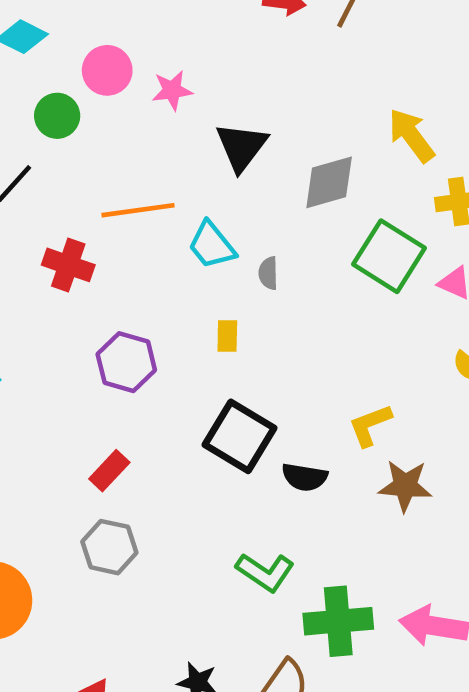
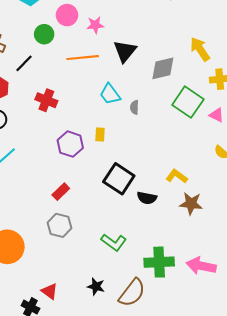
orange line: (138, 210) -> (83, 58), moved
yellow rectangle: (227, 336) -> (100, 135), moved
yellow L-shape: (370, 425) -> (177, 176), turned 55
green L-shape: (265, 572) -> (114, 242), moved

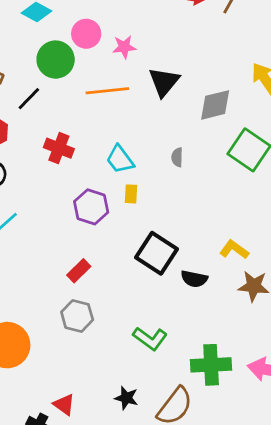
green circle: (44, 34) -> (56, 60), size x1.4
cyan trapezoid: (110, 94) -> (120, 159), moved

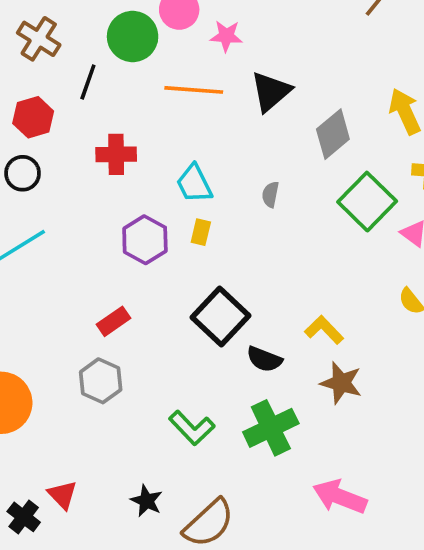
black line: (29, 99) -> (88, 82), turned -35
gray diamond: (215, 105) -> (333, 134), turned -36
red cross: (59, 148) -> (116, 154), turned -32
green cross: (211, 365) -> (271, 428), moved, turned -33

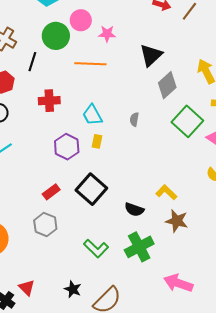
black triangle: (271, 92) -> (151, 55), moved
black square: (221, 317) -> (91, 189), moved

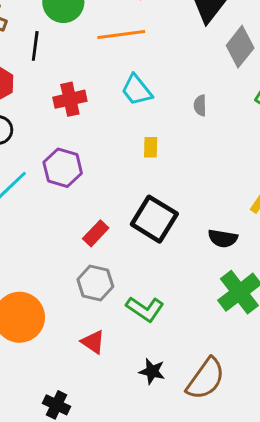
cyan trapezoid: (92, 115) -> (137, 90), moved
purple hexagon: (67, 147) -> (63, 168), moved
green L-shape: (96, 248) -> (145, 309), moved
red triangle: (27, 288) -> (93, 342), moved

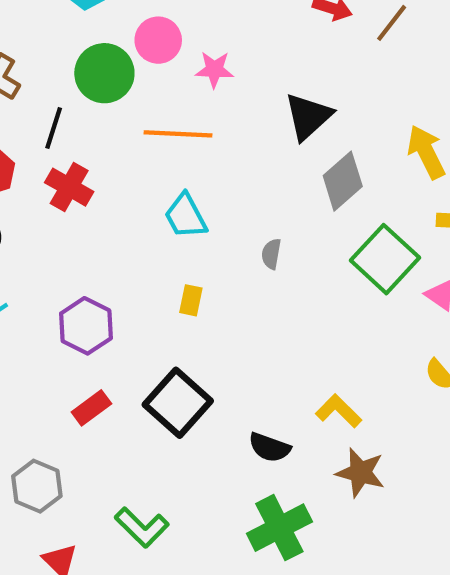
red cross: (70, 99) -> (69, 187), moved, turned 32
purple hexagon: (63, 168) -> (86, 326), moved
gray hexagon: (95, 283) -> (37, 486), moved

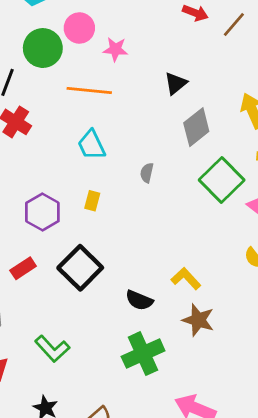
black triangle: (308, 116) -> (176, 83), size x0.7
purple hexagon: (86, 326) -> (42, 212), moved

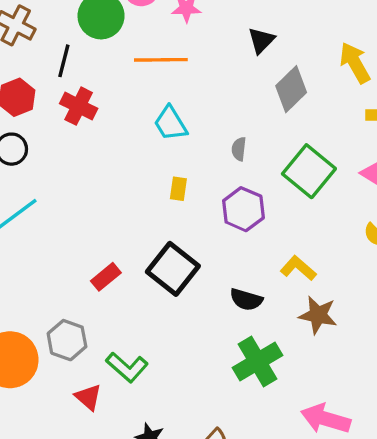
green square: (222, 180) -> (309, 171), moved
purple hexagon: (42, 212) -> (243, 209), moved
green L-shape: (52, 349) -> (127, 367), moved

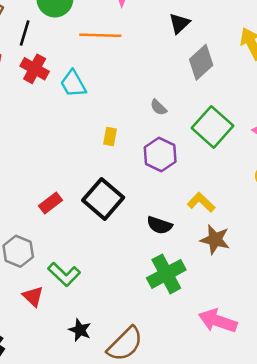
cyan trapezoid: (170, 123) -> (73, 84), moved
gray semicircle: (239, 149) -> (158, 107), turned -54

